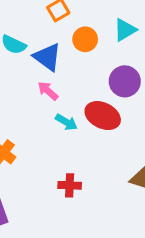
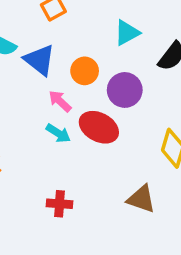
orange circle: (85, 39) -> (85, 71), moved
pink arrow: (48, 91) -> (60, 101), moved

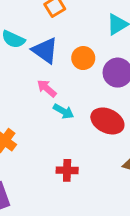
pink arrow: (60, 101) -> (47, 88), moved
red ellipse: (99, 127) -> (107, 121), moved

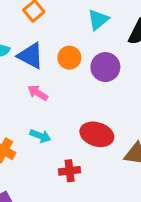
cyan arrow: (63, 111) -> (40, 136), moved
red ellipse: (107, 121) -> (97, 134), moved

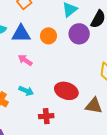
blue triangle: (31, 56) -> (21, 34), turned -30
purple circle: (105, 67) -> (79, 34), moved

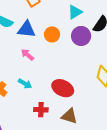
brown triangle: (94, 106) -> (69, 116), moved

